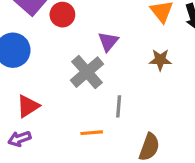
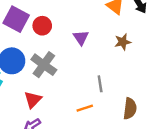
gray cross: (87, 72) -> (44, 65), moved

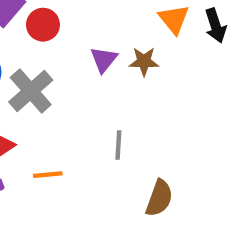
brown star: (123, 42) -> (144, 61), moved
orange line: (85, 108) -> (48, 175), moved

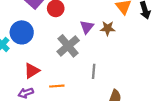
gray cross: (31, 91) -> (68, 46), moved

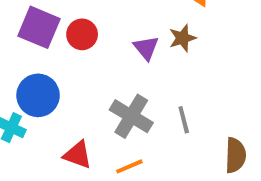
gray cross: (68, 46) -> (131, 116), moved
red triangle: (32, 71) -> (78, 155), turned -49

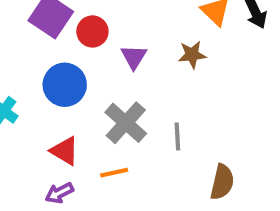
purple triangle: (146, 48) -> (134, 57), moved
blue circle: (38, 95) -> (65, 85), moved

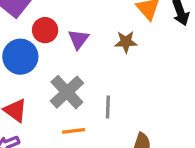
red circle: (92, 31) -> (45, 30), moved
orange line: (114, 173) -> (74, 131), moved

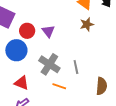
brown star: (126, 42) -> (87, 24), moved
orange line: (74, 131) -> (59, 86), turned 40

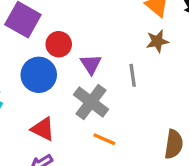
purple triangle: (48, 31) -> (91, 64), moved
gray line: (76, 67) -> (133, 75), moved

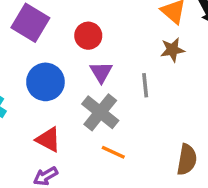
red circle: (59, 44) -> (88, 36), moved

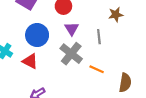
red triangle: (48, 140) -> (30, 61), moved
orange line: (113, 152) -> (97, 69), moved

